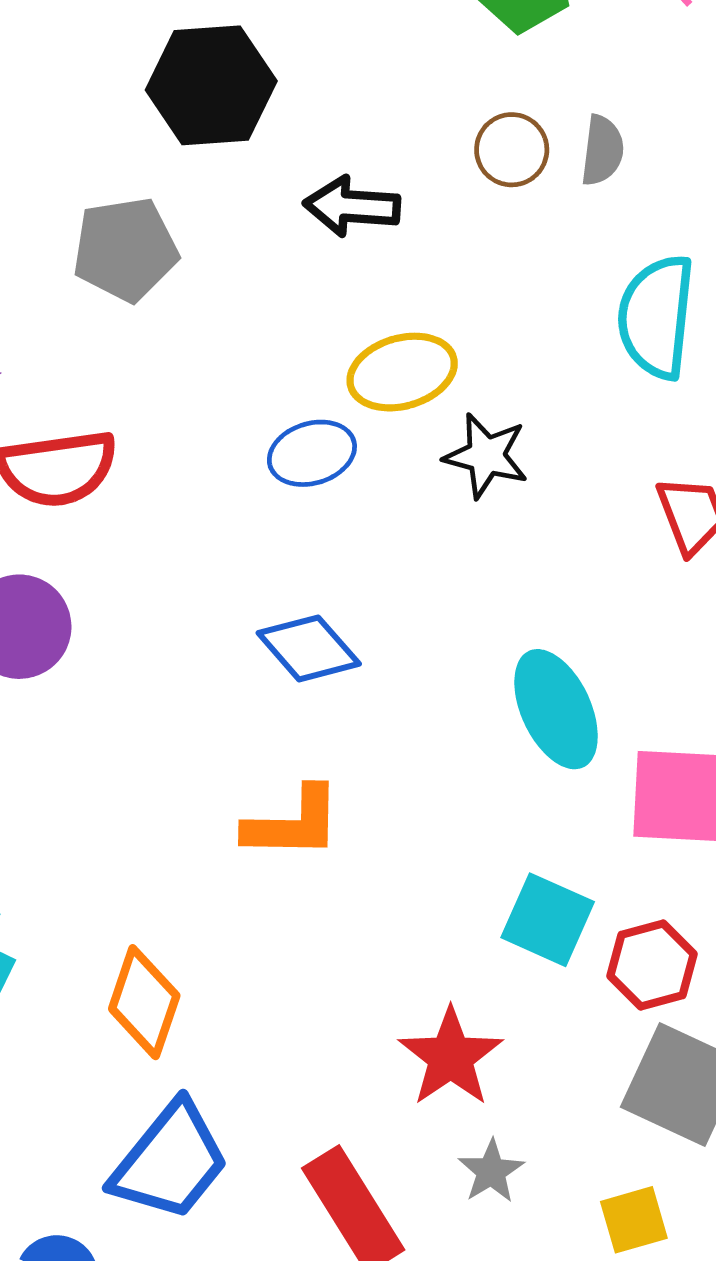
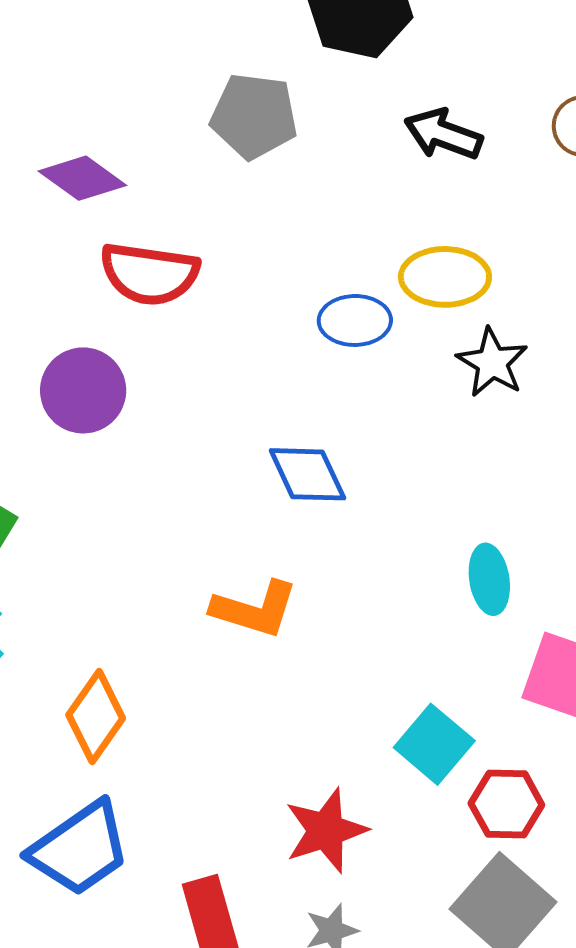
cyan ellipse: (556, 709) -> (489, 579), size x0.7

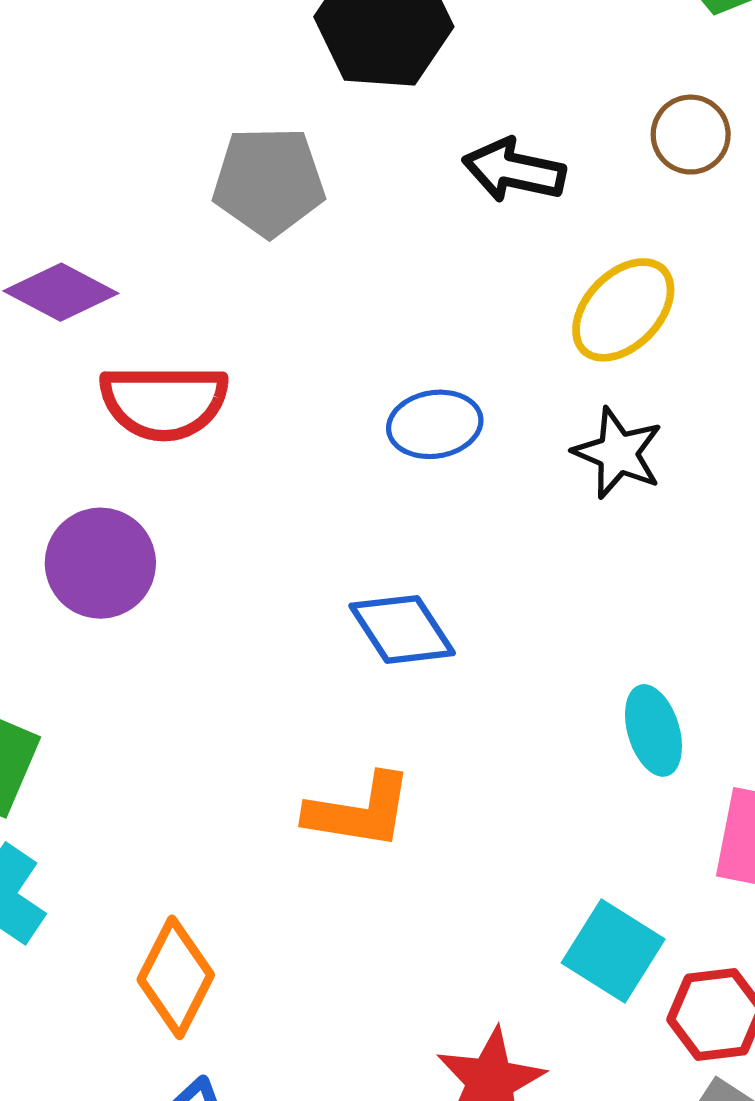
yellow ellipse: (445, 277) -> (623, 310), moved, turned -38

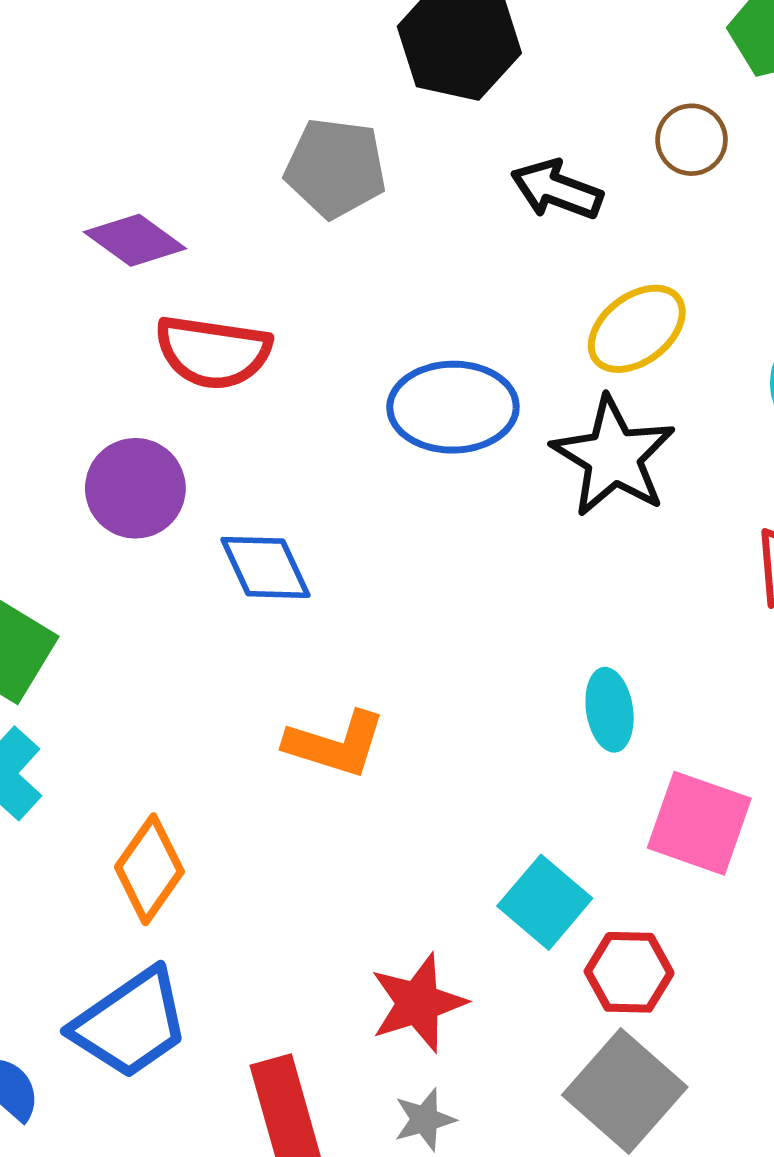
brown circle: (691, 135) -> (691, 140), moved
blue ellipse: (435, 424) -> (453, 407), size x1.5
black star: (618, 453) -> (613, 456), size x1.5
blue diamond: (402, 629) -> (265, 567), moved

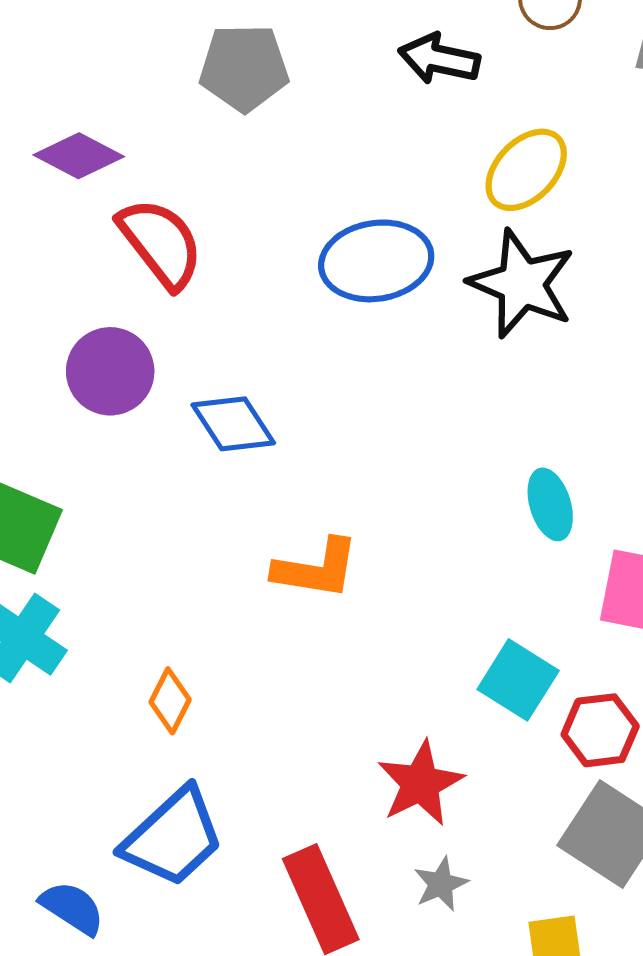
red semicircle: (213, 352) -> (161, 243), turned -128
orange diamond: (149, 869) -> (170, 701), size x0.7

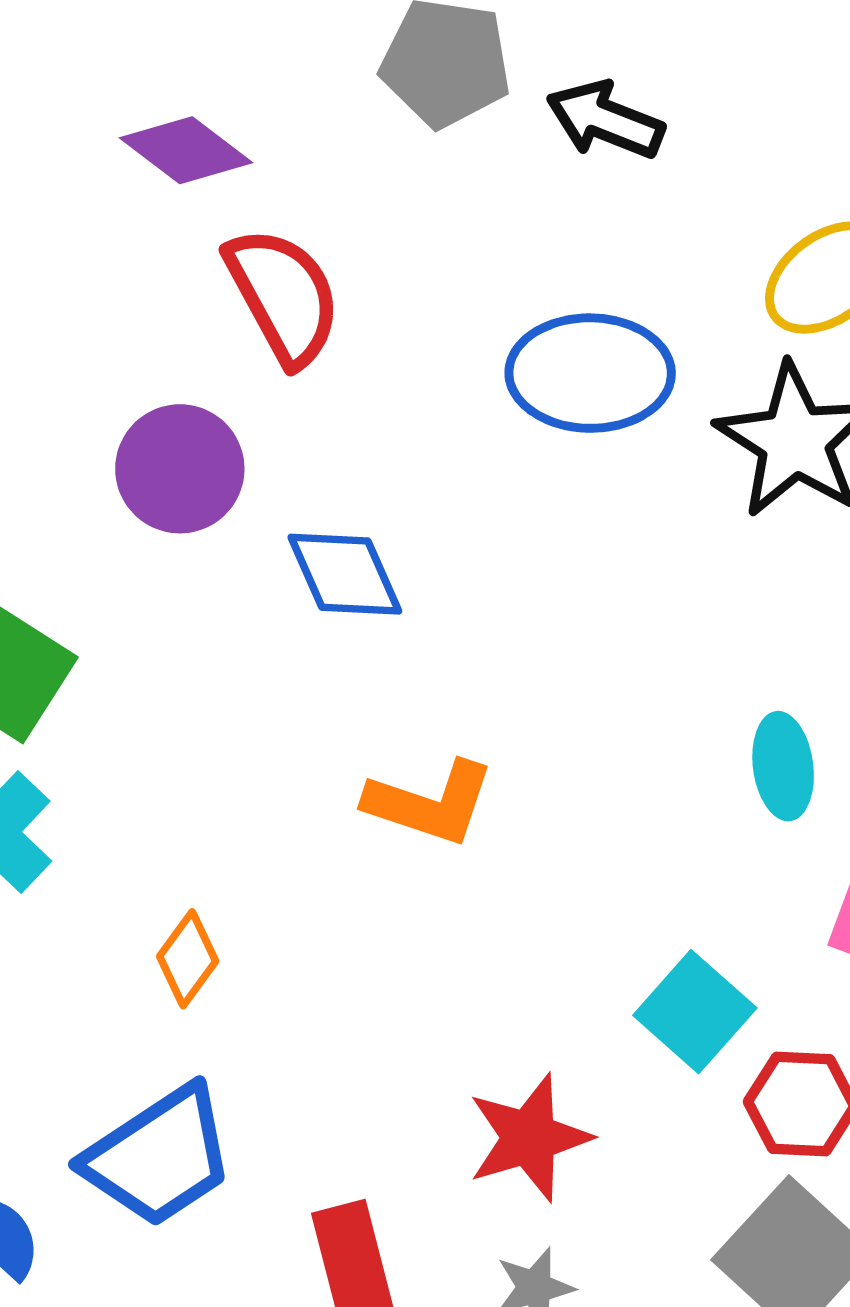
black arrow: (439, 59) -> (605, 120), moved

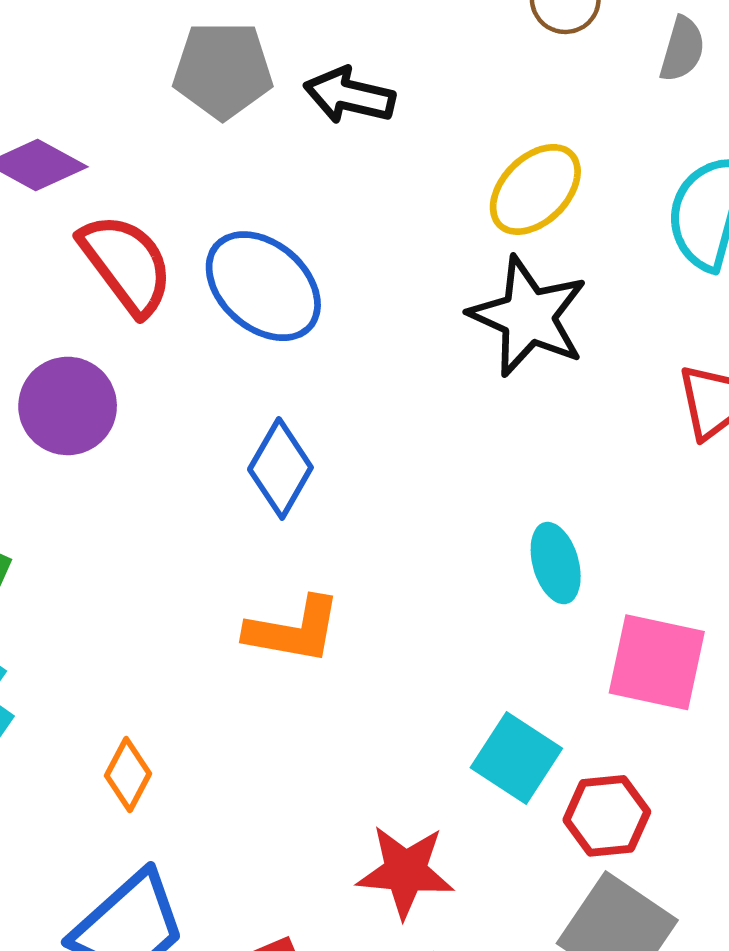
blue ellipse: (590, 373) -> (263, 286), moved, turned 49
blue diamond: (345, 574) -> (280, 468), moved, turned 62
red star: (529, 1138) -> (405, 871), turned 30

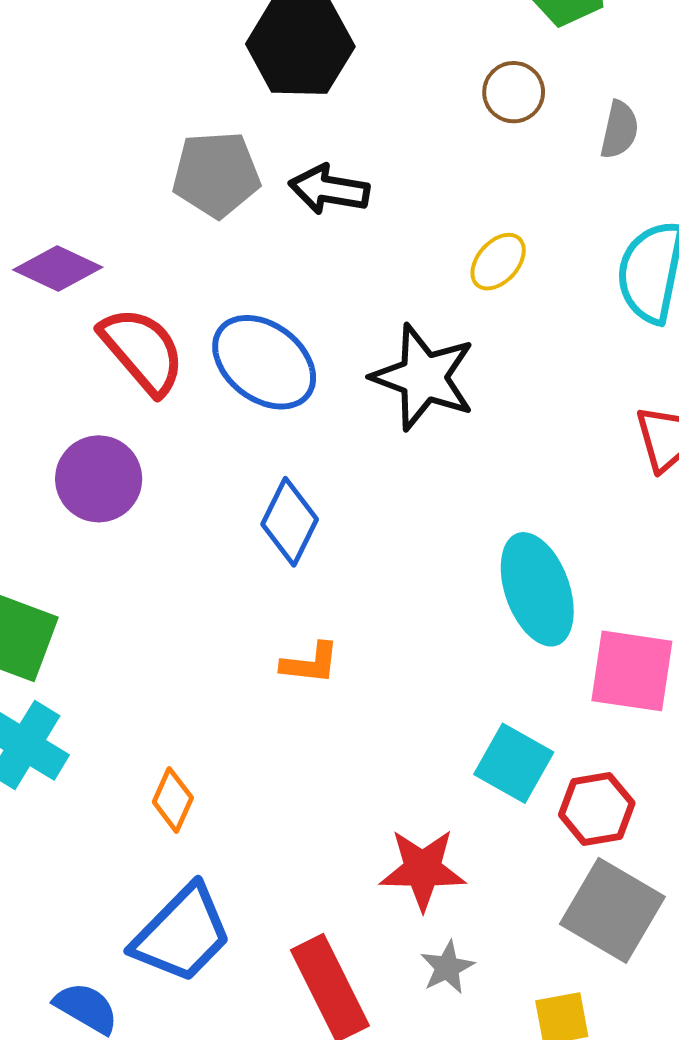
yellow ellipse: (535, 189) -> (498, 262), size x0.7
black star: (528, 316) -> (423, 377), moved
cyan ellipse: (556, 563) -> (537, 589), size x1.6
orange L-shape: (293, 630) -> (310, 663), size x0.7

